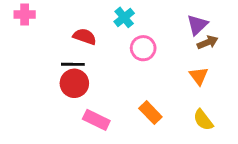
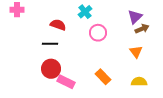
red circle: (74, 83) -> (51, 69), moved
yellow semicircle: (203, 120) -> (139, 82), turned 126

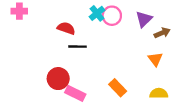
purple triangle: (135, 17) -> (144, 19), moved
pink circle: (98, 33) -> (112, 16), moved
black line: (50, 44) -> (78, 47), moved

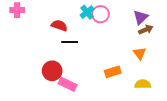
purple triangle: (144, 19) -> (141, 17), moved
orange rectangle: (118, 88) -> (113, 72), moved, turned -63

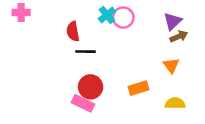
red semicircle: (59, 26) -> (73, 31), turned -119
red circle: (52, 71) -> (91, 87), moved

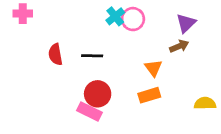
red semicircle: (73, 31) -> (55, 54), moved
brown arrow: (179, 36) -> (179, 46), moved
orange triangle: (171, 65) -> (153, 68), moved
yellow semicircle: (175, 103) -> (205, 103), moved

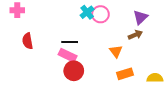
red semicircle: (55, 54) -> (28, 41), moved
orange rectangle: (149, 95) -> (125, 74), moved
pink rectangle: (89, 112) -> (68, 55), moved

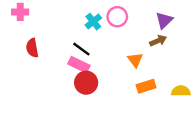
cyan cross: (87, 12) -> (93, 22), moved
black line: (70, 42) -> (81, 49), turned 35

